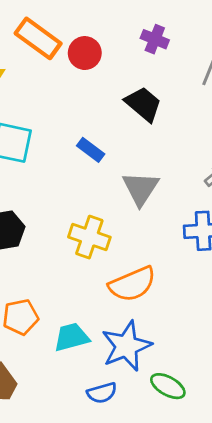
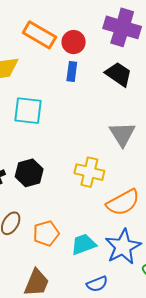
purple cross: (155, 39) -> (122, 27), size x1.8
blue rectangle: (91, 150) -> (72, 71), moved, turned 66
blue semicircle: (102, 393) -> (97, 284), moved

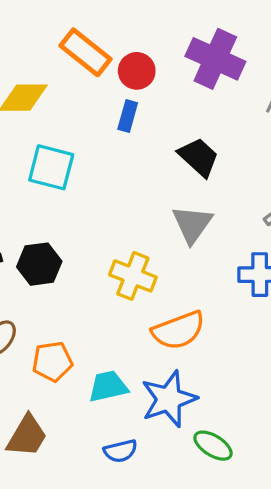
black trapezoid: (118, 74) -> (199, 157), moved

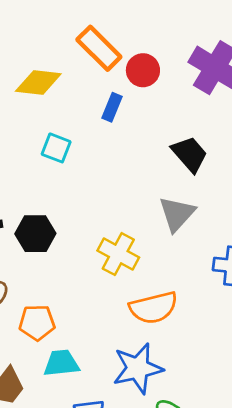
blue rectangle: (128, 116) -> (112, 107), moved
cyan square: (51, 167) -> (56, 148), size x0.7
cyan trapezoid: (108, 386) -> (61, 363), moved

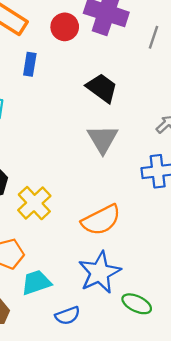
red circle: (143, 70) -> (65, 27), moved
yellow cross: (118, 254) -> (34, 203), moved, turned 32

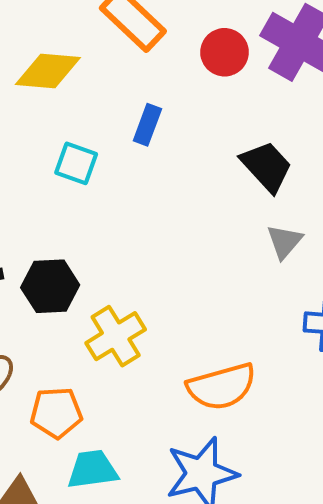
blue rectangle: (30, 64) -> (147, 125), moved
gray triangle: (103, 139) -> (284, 242), moved, size x0.7

